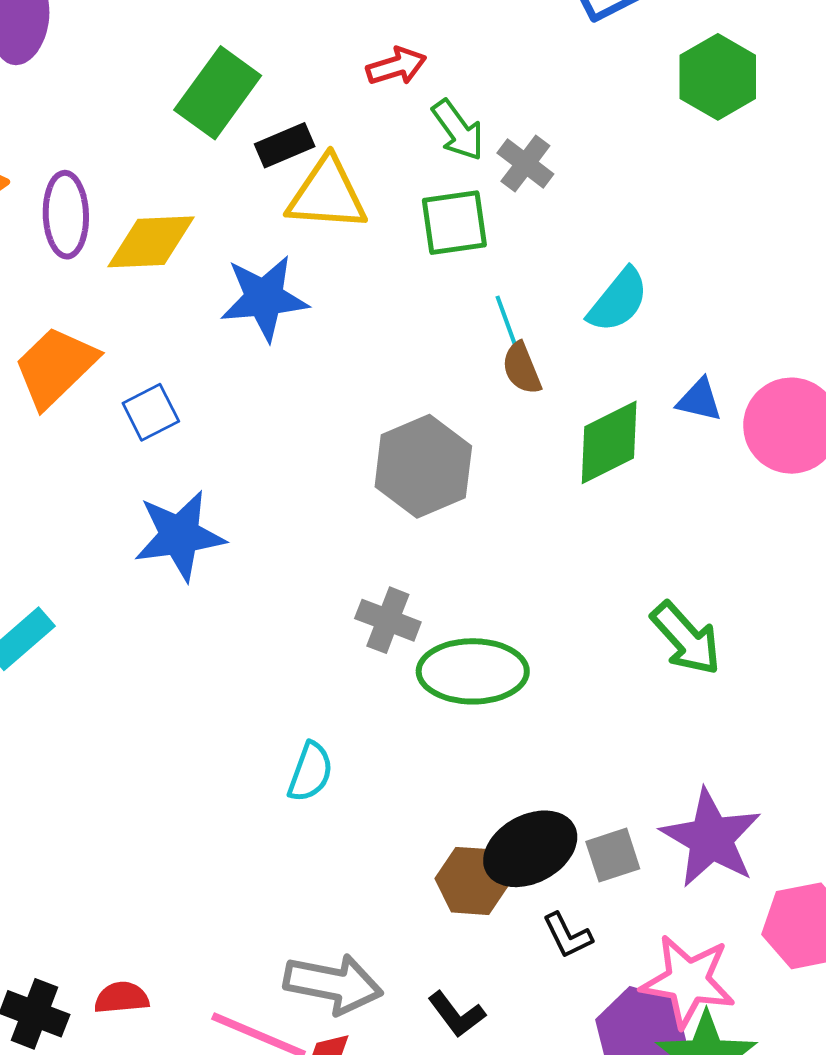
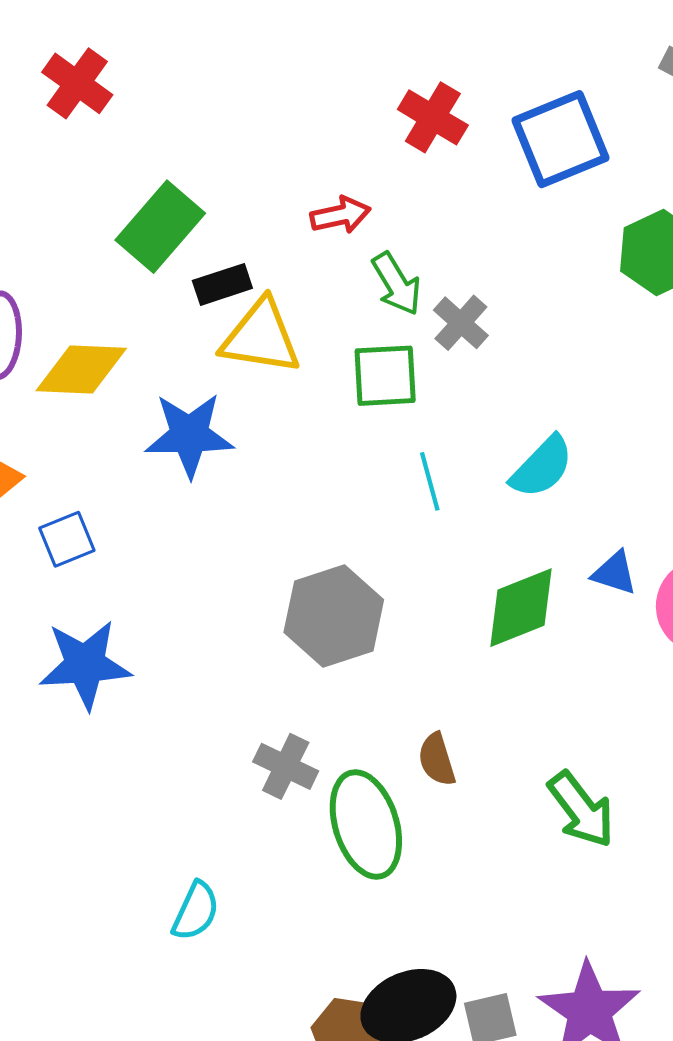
brown semicircle: (522, 368) -> (437, 759), moved
green ellipse: (473, 671) -> (366, 824), turned 68

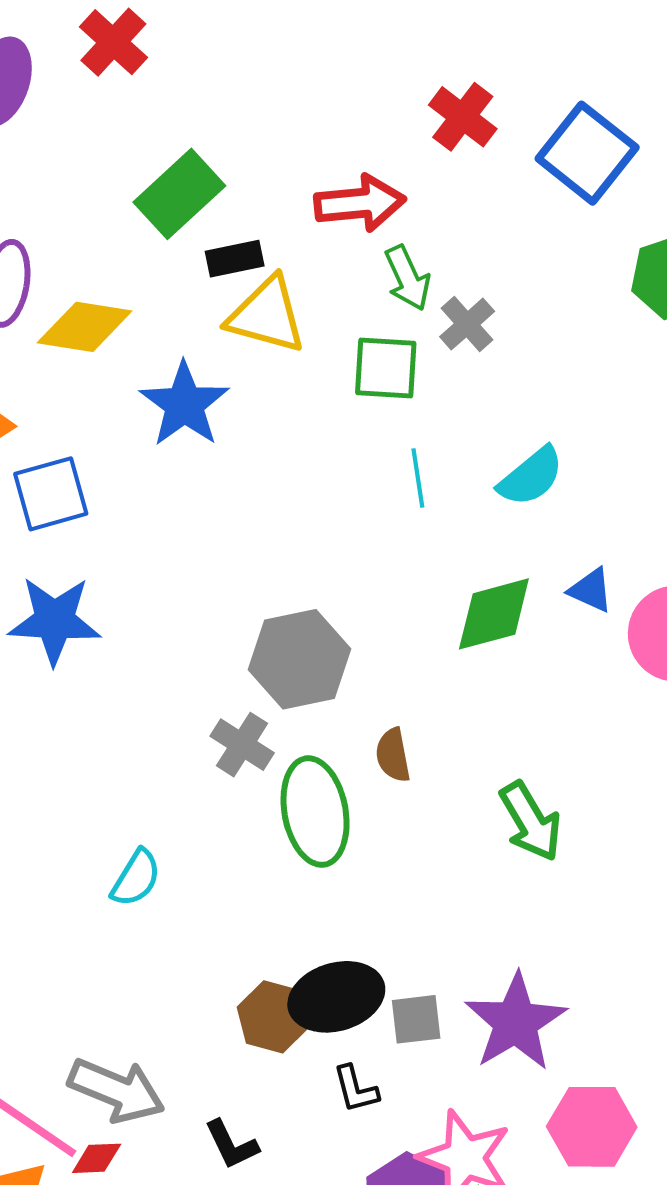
blue square: (561, 139) -> (587, 153), turned -36
red arrow: (340, 215) -> (360, 203), size x1.5
blue star: (189, 435) -> (184, 404), turned 30
blue square: (67, 539) -> (51, 494), size x1.4
gray hexagon: (334, 616) -> (300, 659), moved

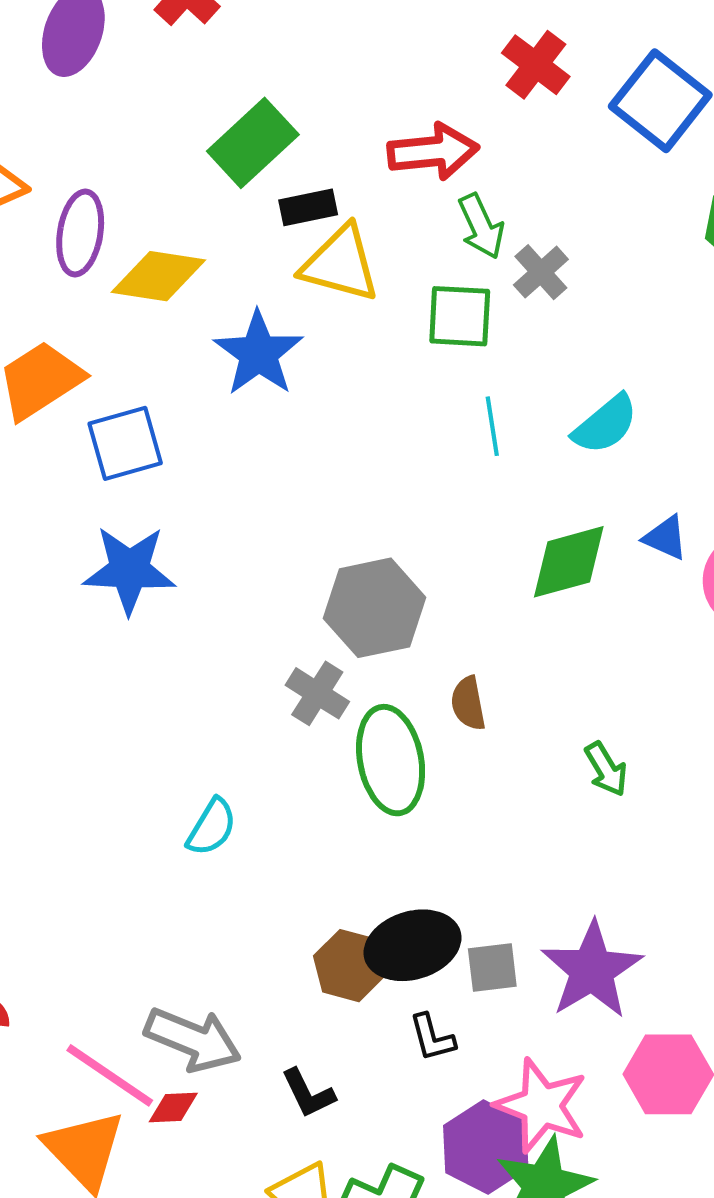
green arrow: (531, 821) -> (606, 769), size x0.7

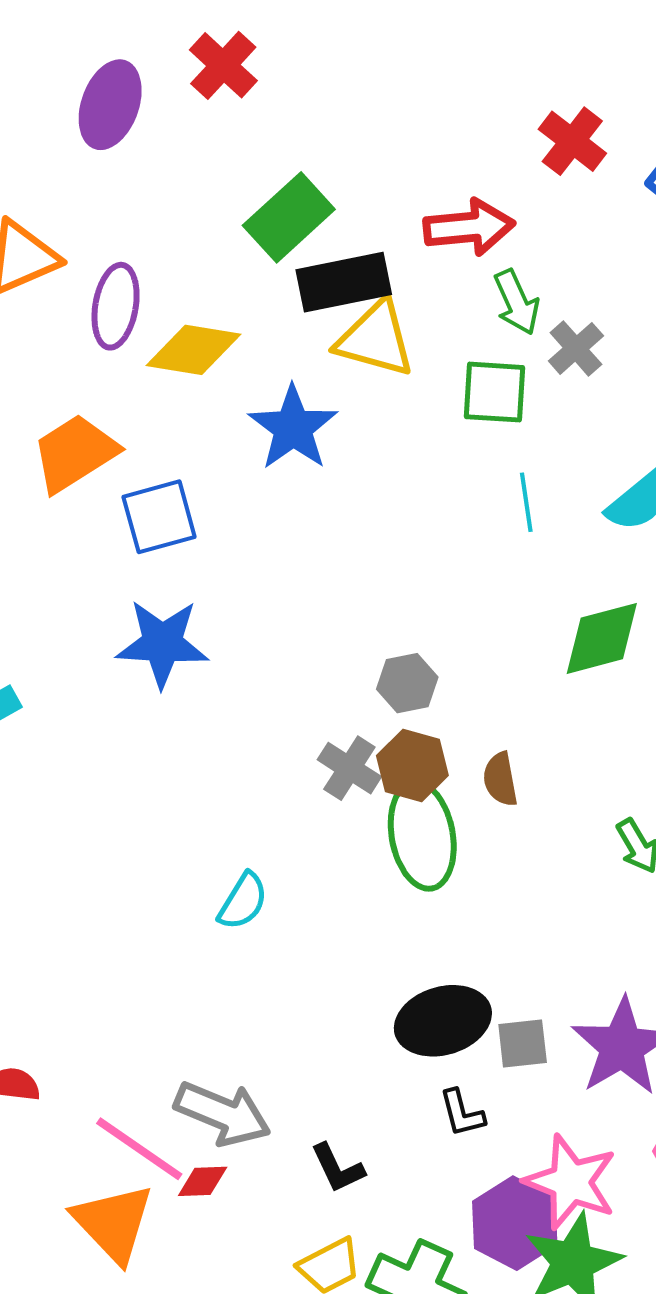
black rectangle: (308, 207) -> (344, 282), size x1.6
gray hexagon: (374, 608) -> (407, 683), size x0.6
brown hexagon: (349, 966) -> (412, 766), moved

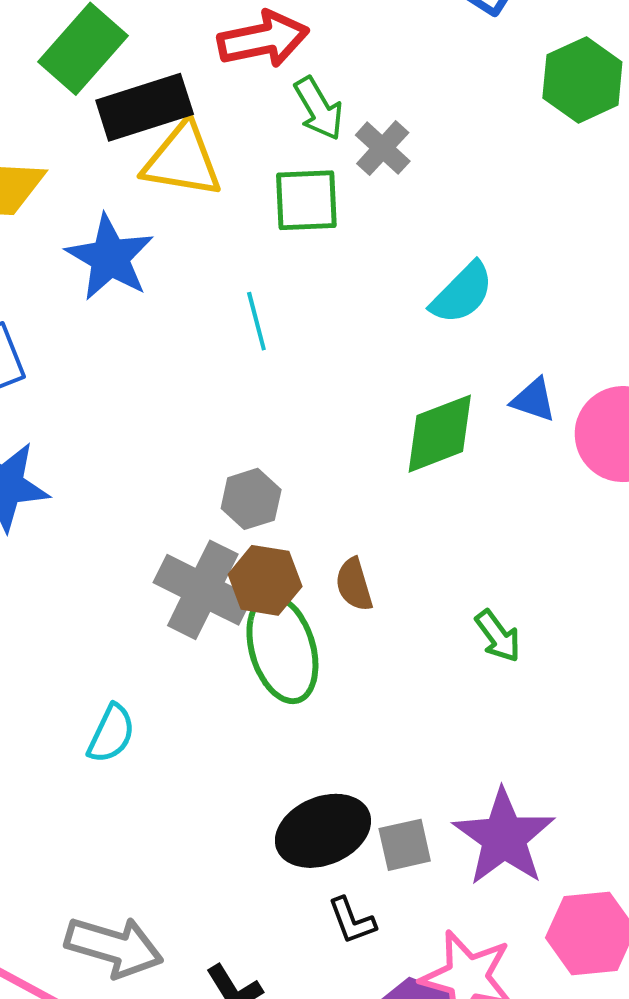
cyan line: (526, 502) -> (256, 321), moved
gray cross: (349, 768) -> (203, 590), size x1.5

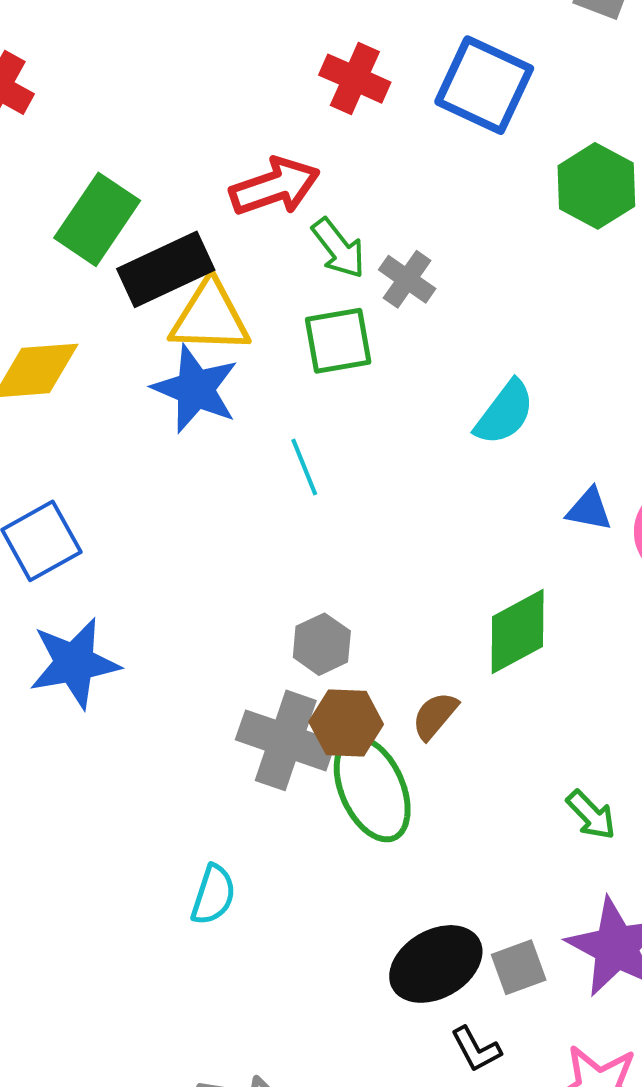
blue star: (110, 257) -> (195, 389), moved
green diamond: (440, 434) -> (518, 632), moved
brown semicircle: (354, 585) -> (435, 716), turned 64
green arrow: (498, 636) -> (591, 815), moved

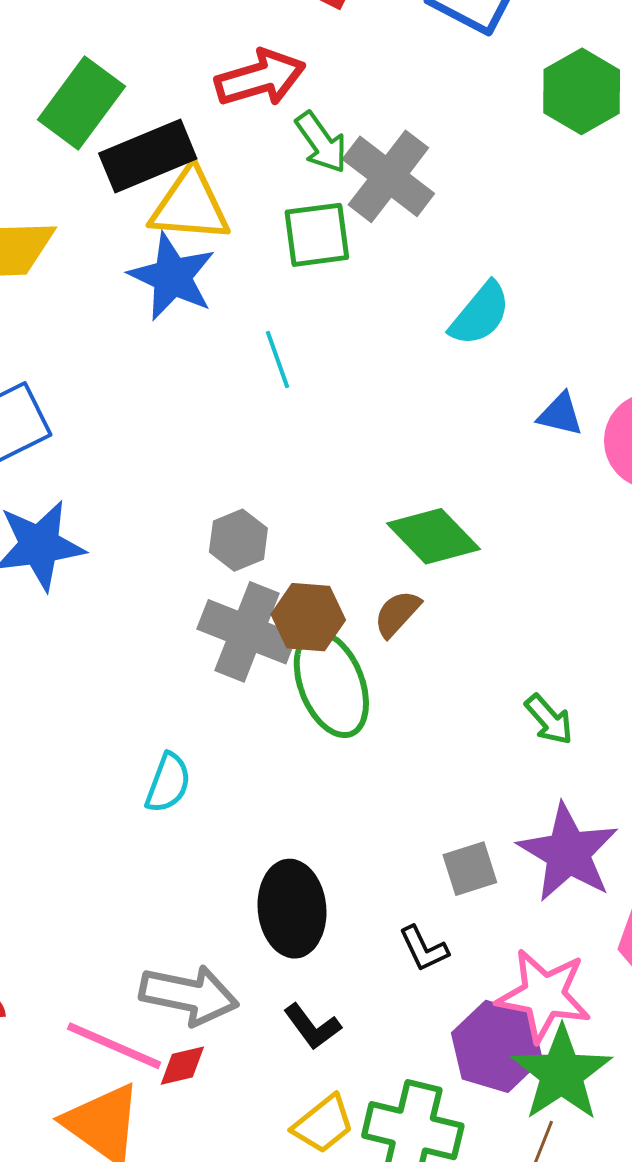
gray cross: (407, 279) -> (388, 176), size x1.6
green diamond: (518, 632) -> (434, 536), moved, turned 72
gray hexagon: (322, 644) -> (238, 540), moved
black ellipse: (436, 964) -> (292, 909), moved, turned -68

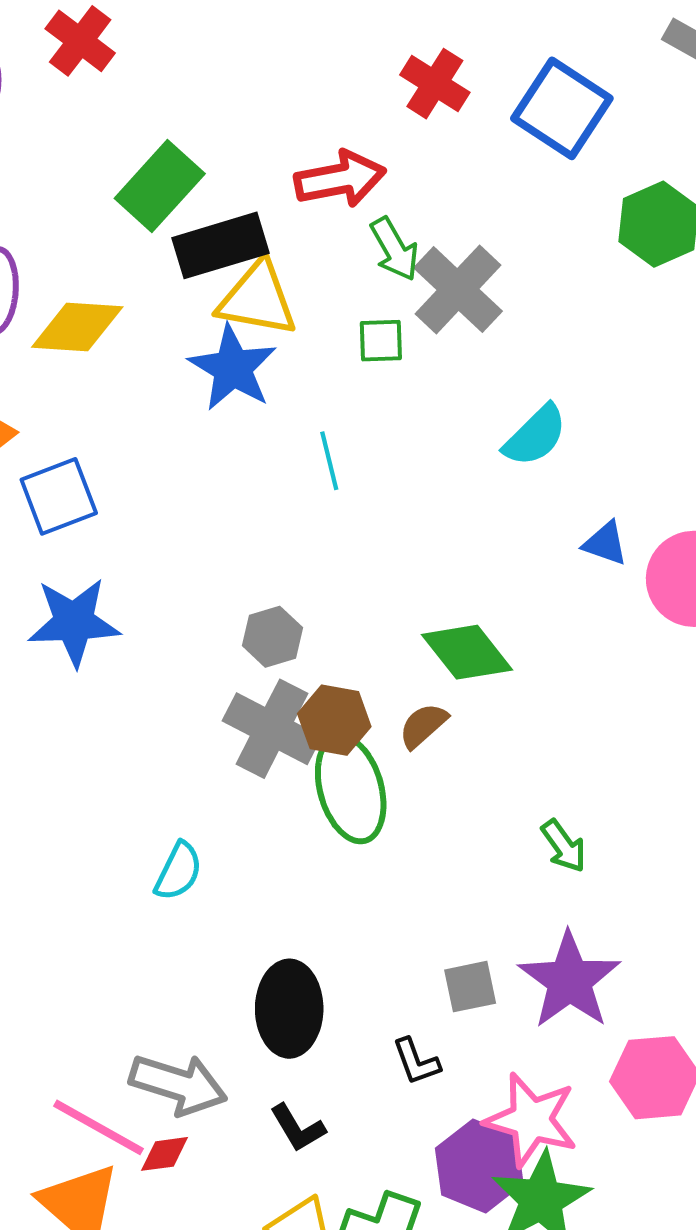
green square: (317, 235) -> (381, 341), size x0.7

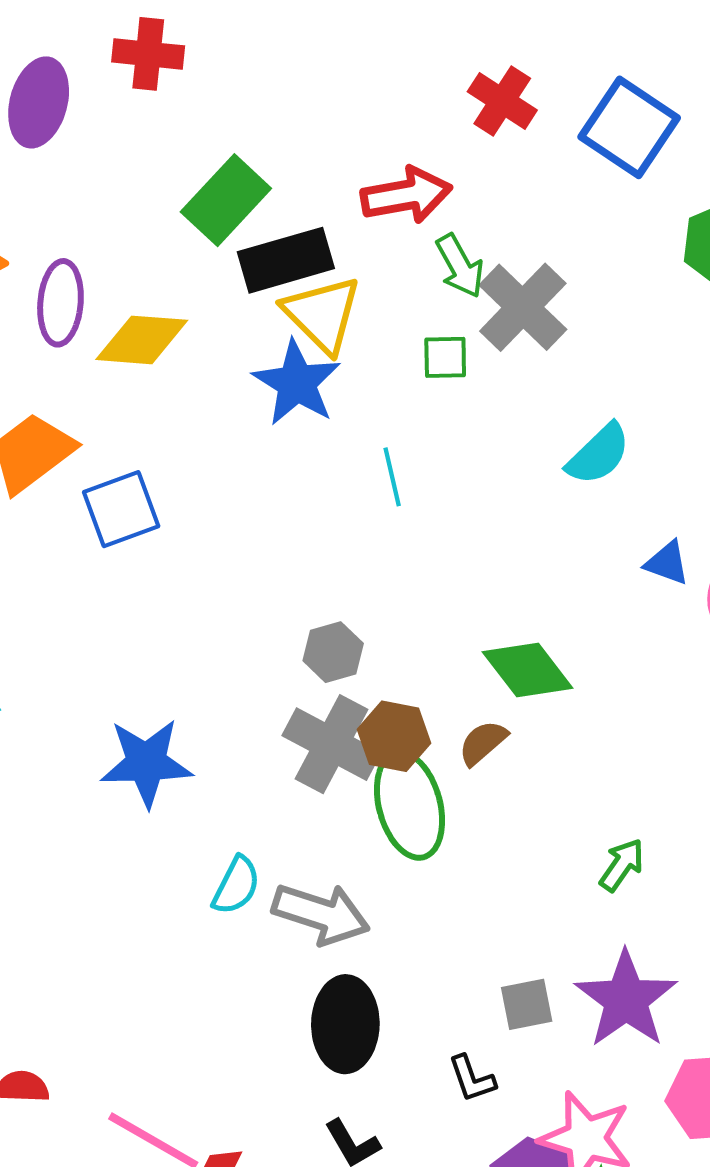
red cross: (80, 41) -> (148, 54), turned -32
yellow triangle: (257, 299) -> (322, 314), turned 34
blue star: (74, 622) -> (146, 763), moved
green arrow: (564, 846) -> (622, 865), turned -110
gray arrow: (178, 1084) -> (321, 914), moved

